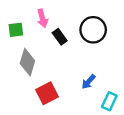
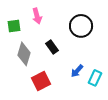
black rectangle: (60, 37) -> (52, 47), moved
cyan rectangle: (109, 101) -> (95, 78), moved

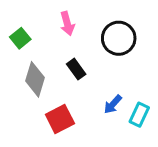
pink arrow: (37, 16) -> (67, 24), moved
green square: (14, 26) -> (20, 38), turned -32

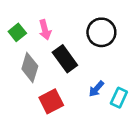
pink arrow: (67, 24) -> (45, 30), moved
black rectangle: (76, 69) -> (65, 59), size x1.5

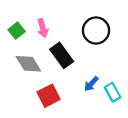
gray diamond: (30, 67) -> (28, 64), turned -48
cyan rectangle: (119, 98) -> (113, 92), turned -54

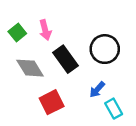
black circle: (96, 31) -> (105, 49), moved
cyan rectangle: (113, 92) -> (114, 109), moved

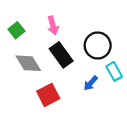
pink arrow: (45, 30) -> (53, 25), moved
cyan rectangle: (114, 109) -> (114, 71), moved

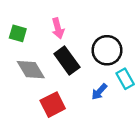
green square: (16, 30) -> (18, 33), turned -35

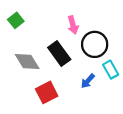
pink arrow: (58, 28) -> (73, 25), moved
green square: (18, 33) -> (16, 20), moved, turned 35

